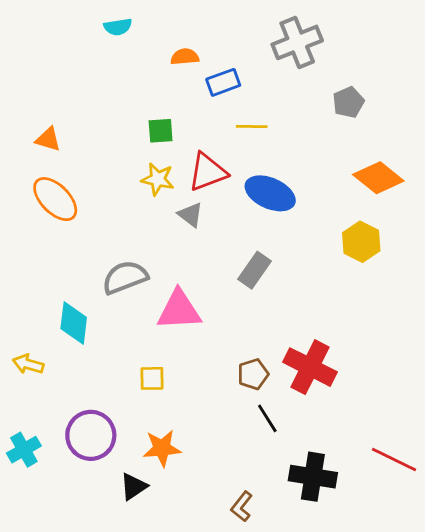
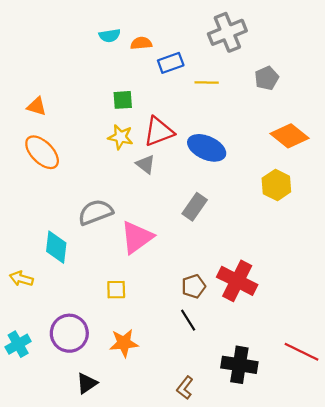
cyan semicircle: (118, 27) -> (110, 36), moved
yellow line: (252, 126) -> (207, 82), moved
pink triangle: (179, 310) -> (137, 237), turned -33
black line: (267, 418) -> (188, 320), moved
black triangle: (133, 487) -> (87, 383), moved

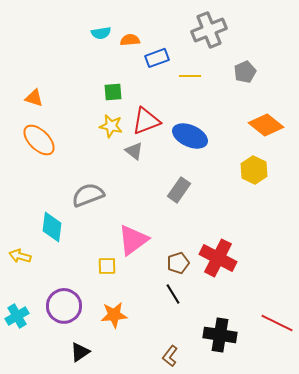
pink triangle: (137, 237) -> (133, 240), moved

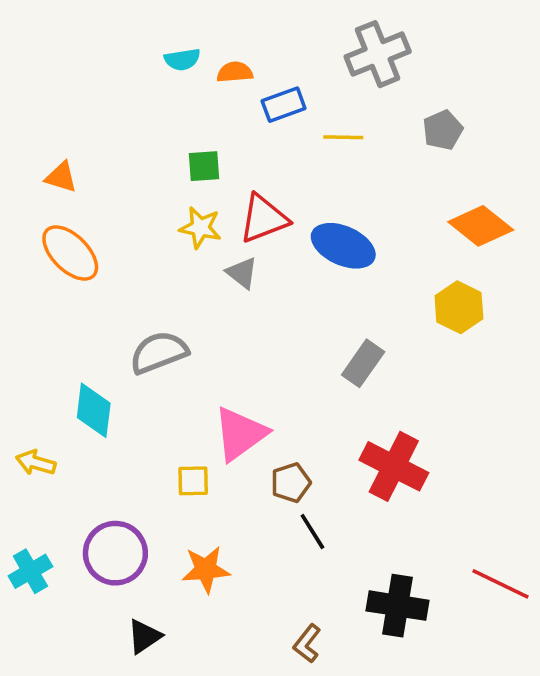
gray rectangle: (179, 190) -> (363, 363), moved
brown pentagon: (178, 263) -> (291, 483), moved

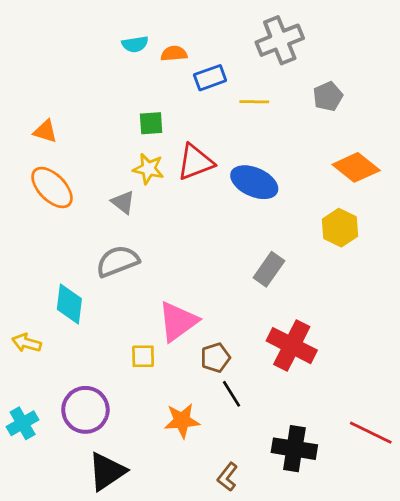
gray triangle: (242, 273) -> (123, 202), moved
orange star: (206, 569) -> (182, 421), moved
black triangle: (144, 636) -> (107, 471), size x1.5

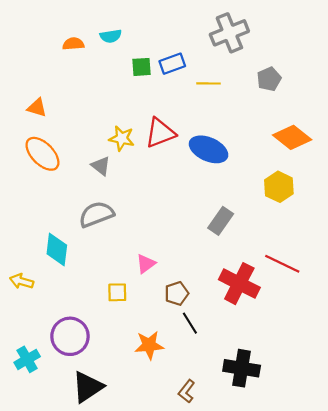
orange semicircle: (174, 54) -> (73, 44), moved
green square: (151, 123) -> (141, 67), moved
pink triangle: (178, 321) -> (146, 264), size x0.6
cyan cross: (23, 423) -> (27, 359), moved
red line: (371, 433) -> (282, 264), moved

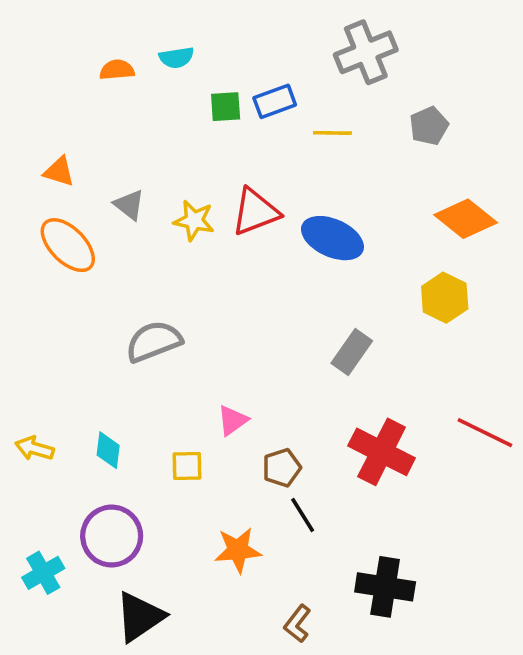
gray triangle: (101, 166) -> (129, 205), moved
cyan diamond: (57, 249) -> (108, 450), moved, size x0.7
red line: (282, 264) -> (485, 433), moved

